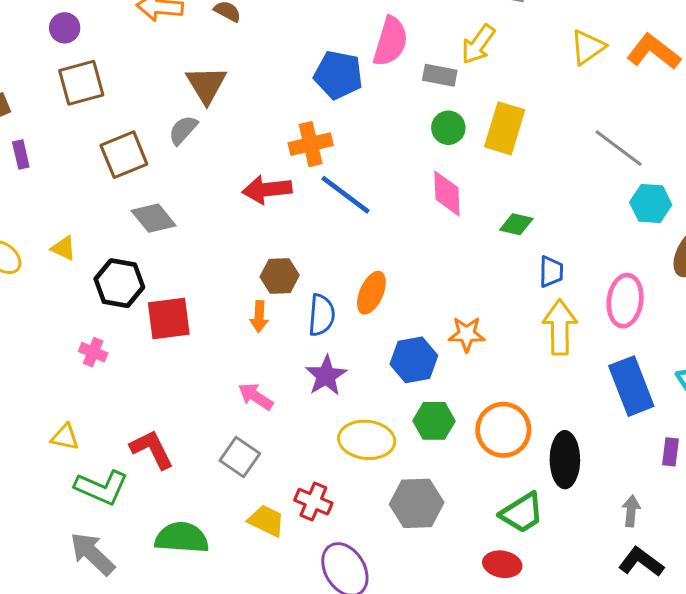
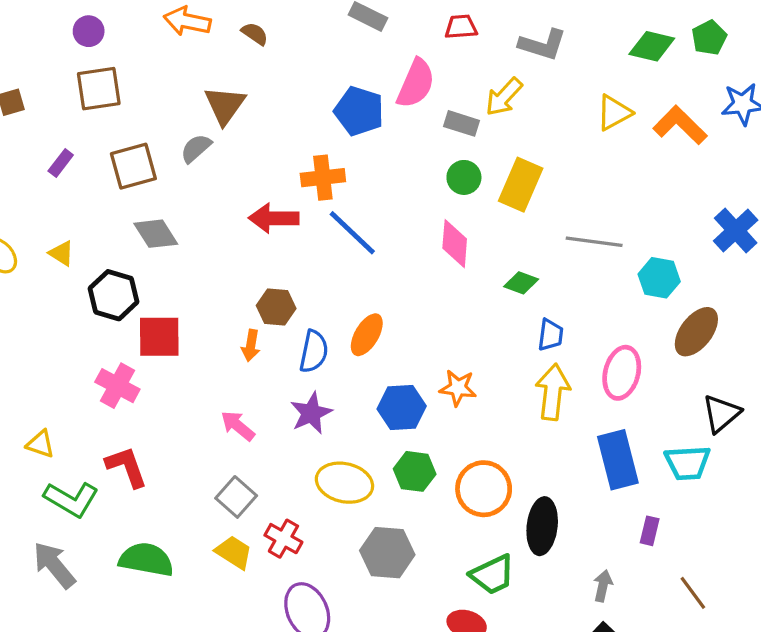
gray line: (619, 148) -> (594, 242), moved, turned -36
purple rectangle: (21, 154) -> (61, 163), moved, turned 44
pink cross: (93, 352) -> (117, 386), moved, size x1.5
gray square: (240, 457) -> (236, 497), moved

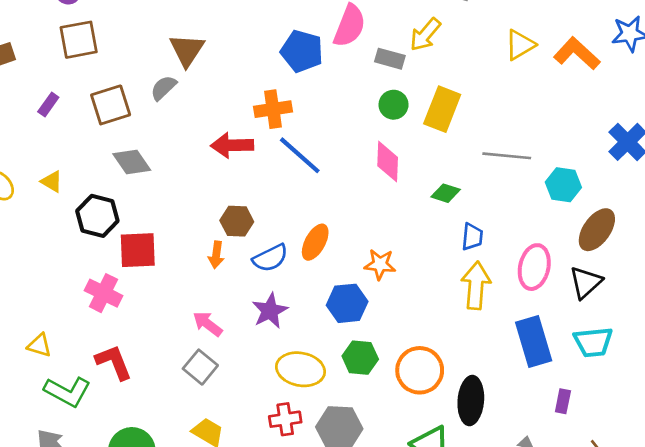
blue semicircle: (314, 351) -> (270, 258), turned 54
orange star: (458, 388) -> (380, 264), moved
black triangle: (721, 414) -> (586, 282), moved
gray square: (236, 497) -> (200, 367), moved
red cross: (283, 539) -> (285, 419), moved, turned -36

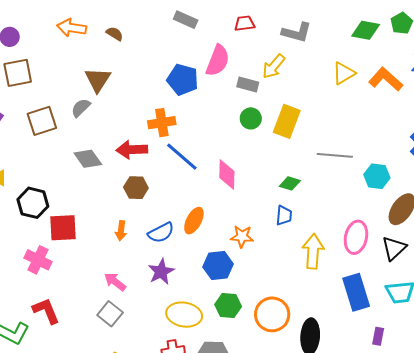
gray diamond: (132, 162) -> (88, 159), moved
pink diamond: (388, 162) -> (227, 174), moved
brown hexagon: (237, 221) -> (136, 188), moved
blue trapezoid: (472, 237) -> (284, 215), moved

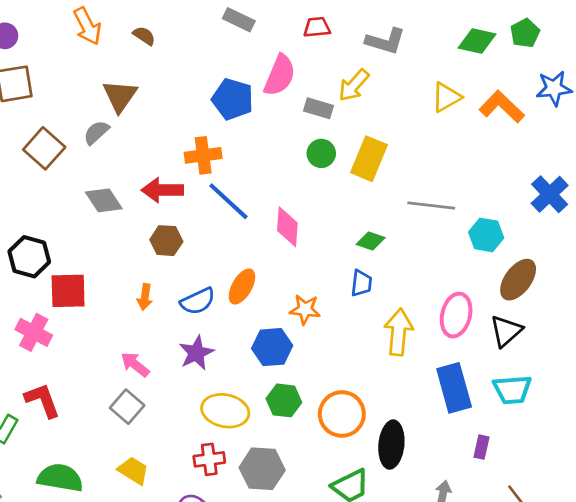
orange arrow: (72, 28) -> (87, 26), turned -128
brown square: (42, 121) -> (44, 148), turned -32

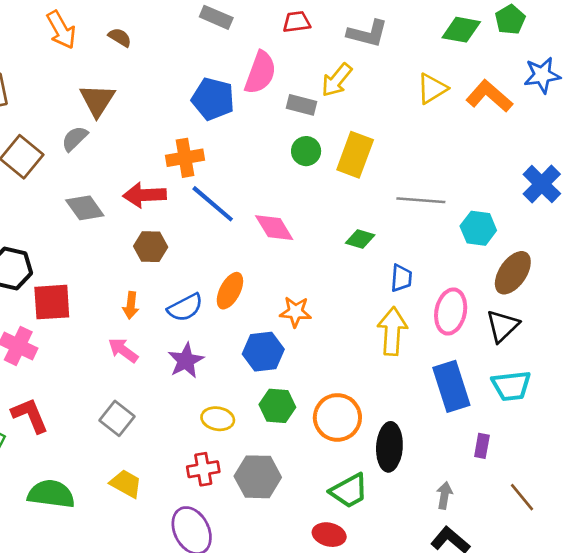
pink diamond: (287, 227) -> (274, 228), turned -33
blue trapezoid: (361, 283) -> (401, 278), moved
pink arrow: (135, 364) -> (123, 350), moved
yellow ellipse: (225, 411) -> (218, 419), size x0.7

